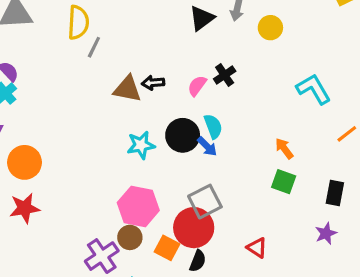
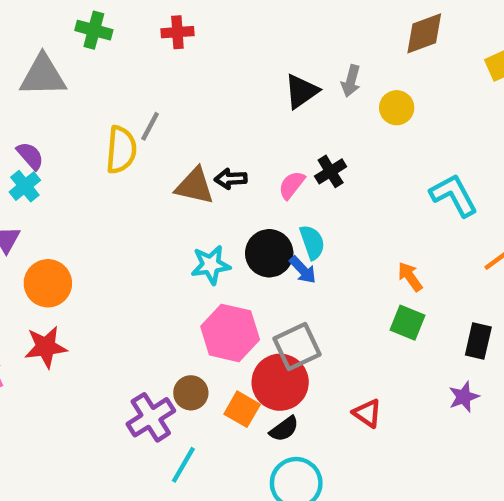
yellow semicircle: (78, 22) -> (121, 150), moved
pink hexagon: (138, 206) -> (230, 333), moved
black semicircle: (198, 261) -> (284, 429), turned 30

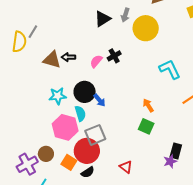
yellow circle: (397, 108) -> (146, 28), size x1.6
cyan semicircle: (312, 242) -> (80, 113), moved
black rectangle: (478, 341) -> (176, 151), moved

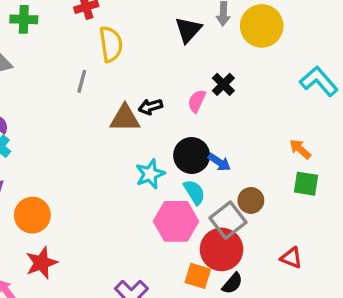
yellow semicircle: (19, 42) -> (111, 44), moved
brown circle: (46, 154) -> (251, 200), moved

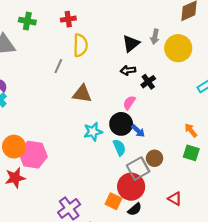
pink semicircle: (197, 101) -> (129, 103), moved
black arrow: (150, 107) -> (128, 70), moved
pink hexagon: (176, 221) -> (33, 155), moved

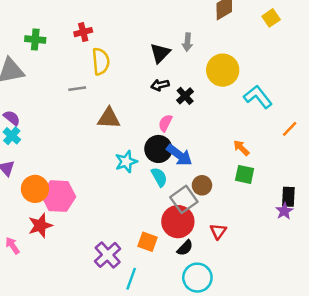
yellow circle: (178, 48) -> (223, 70), moved
gray line: (58, 66) -> (77, 89), turned 64
blue arrow: (138, 131) -> (179, 155), size x1.5
red triangle: (175, 199) -> (218, 231), moved, turned 40
orange square: (113, 201) -> (147, 242), moved

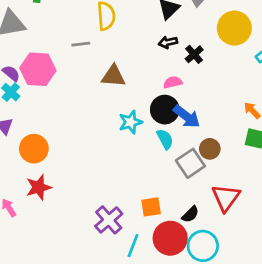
pink semicircle: (165, 123) -> (173, 82), turned 48
pink hexagon: (58, 196) -> (38, 69), moved
red circle: (178, 222) -> (170, 238), moved
red triangle: (218, 231) -> (226, 198), size x1.6
orange square: (147, 242) -> (151, 207), turned -30

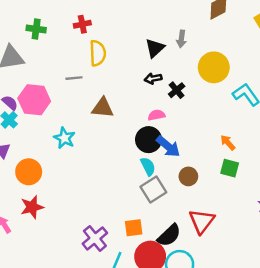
cyan star: (131, 122) -> (64, 138), moved, turned -30
gray square: (190, 163) -> (153, 189), moved
black semicircle: (190, 214) -> (169, 235), size x1.5

